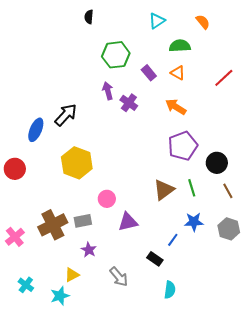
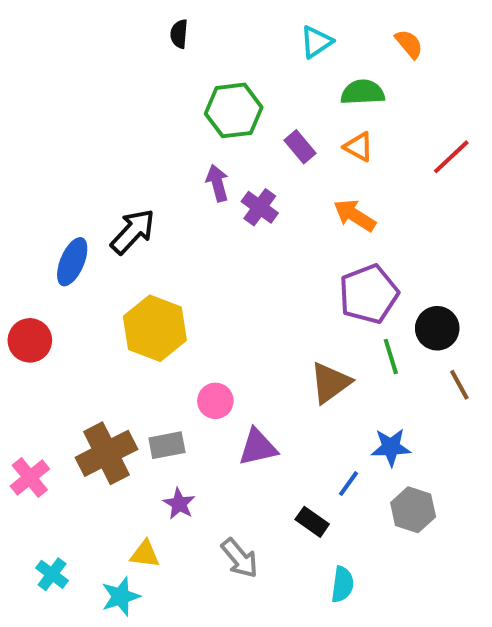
green line: (192, 188) -> (391, 356), moved
gray hexagon: (229, 229) -> (413, 510), moved
yellow triangle: (72, 275) -> (145, 554), turned 35

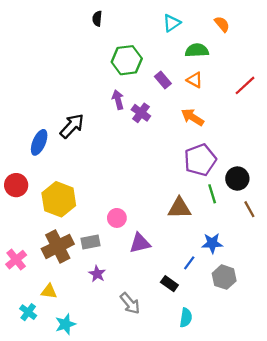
yellow hexagon: (155, 328) -> (59, 199), moved
brown triangle: (330, 383) -> (179, 208), turned 35
yellow triangle: (145, 554) -> (49, 291), moved

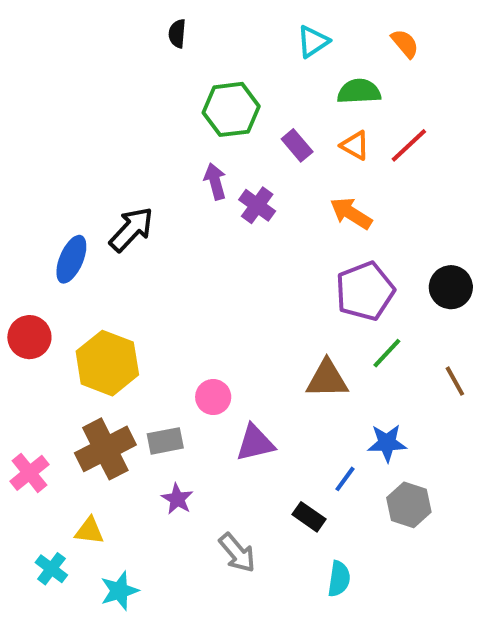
red line: (245, 85) -> (409, 145), moved
black circle: (237, 179) -> (451, 287), moved
green line: (212, 194) -> (387, 353), turned 60

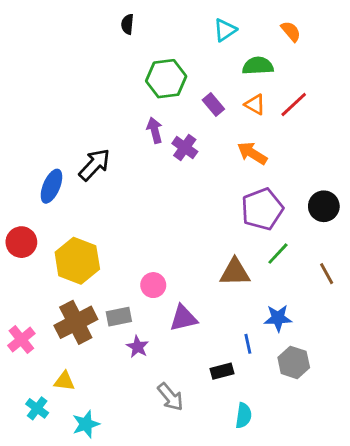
blue line: (345, 479) -> (248, 344), turned -48
purple star: (177, 499) -> (137, 347), moved
black rectangle: (309, 517) -> (222, 371), turned -50

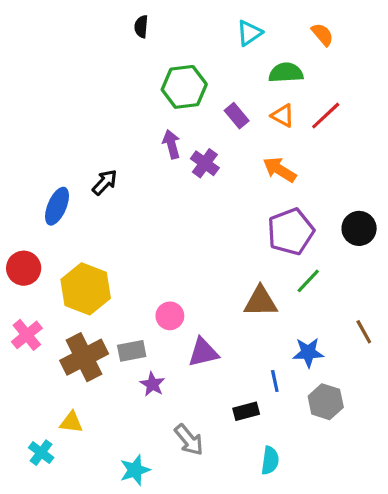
black arrow: (94, 165) -> (105, 182), size x0.7
brown line: (327, 274) -> (364, 332), moved
pink cross: (21, 340) -> (27, 335), moved
cyan star: (86, 424) -> (135, 470), moved

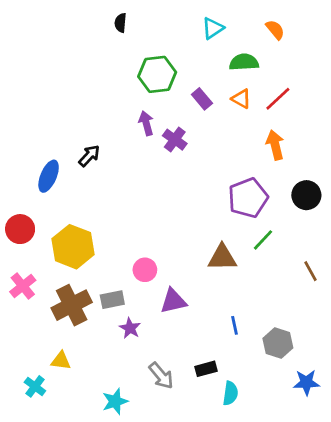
orange arrow: (280, 170) -> (275, 145), moved, turned 44
brown line: (364, 332) -> (310, 271), moved
blue star: (308, 352) -> (306, 382), moved
black rectangle: (246, 411) -> (206, 369), moved

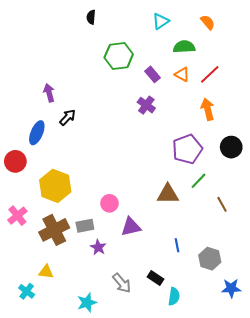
purple arrow: (146, 123) -> (49, 93), moved
purple cross: (175, 140) -> (146, 105), moved
red circle: (20, 229) -> (15, 161), moved
brown line: (310, 271) -> (222, 204), moved
black rectangle: (206, 369) -> (156, 278), turned 49

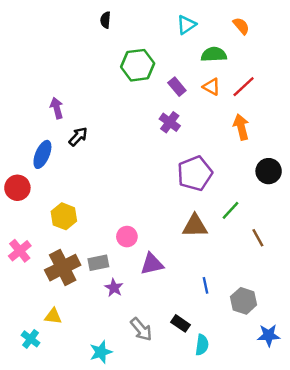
purple pentagon: (187, 149) -> (195, 173), moved
yellow hexagon: (55, 186) -> (64, 216), size x0.7

